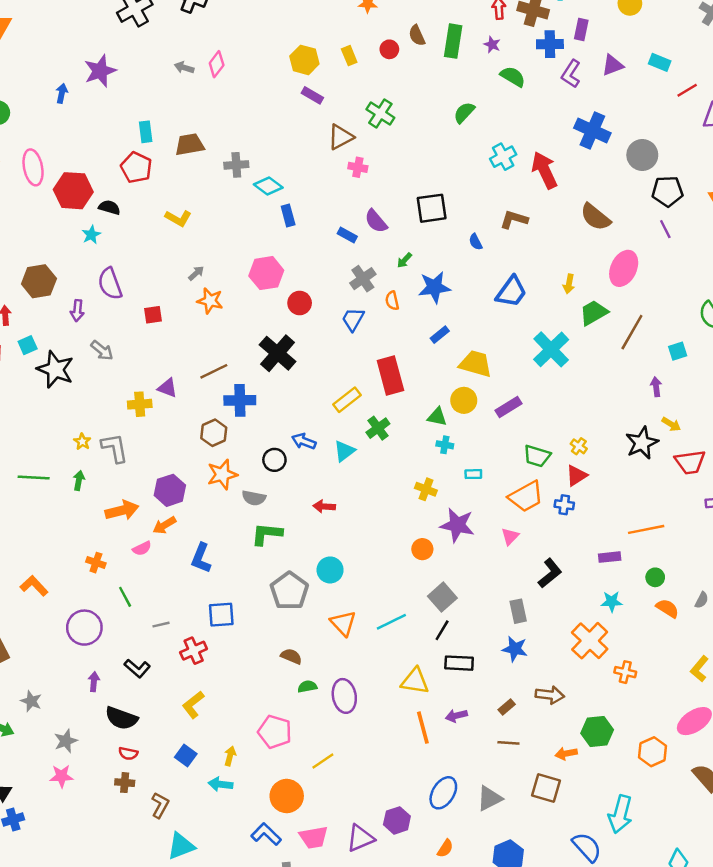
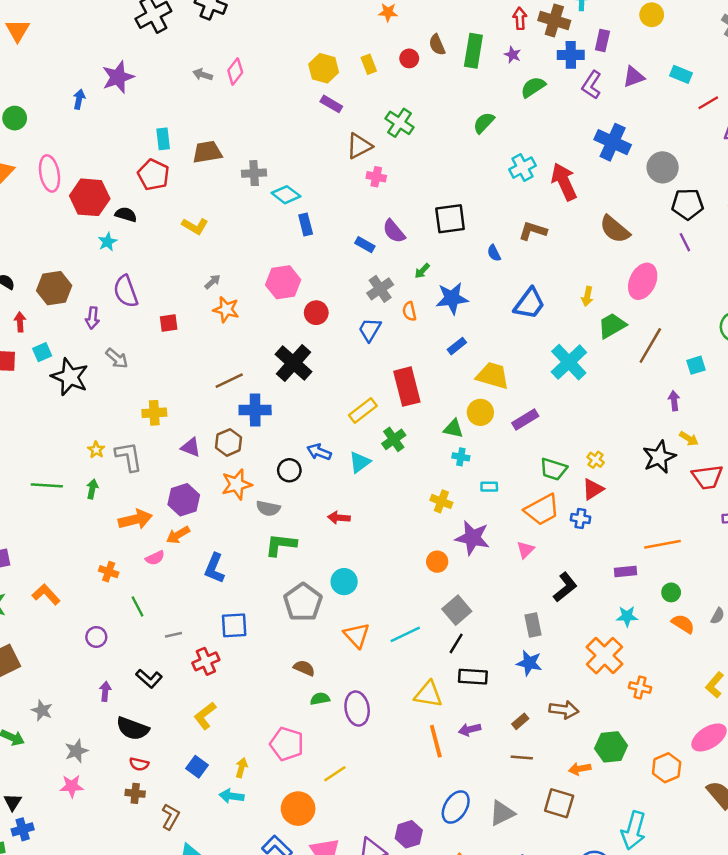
green semicircle: (513, 77) -> (533, 87), turned -65
purple triangle: (168, 388) -> (191, 447), moved
purple circle: (84, 628) -> (96, 637), size x0.6

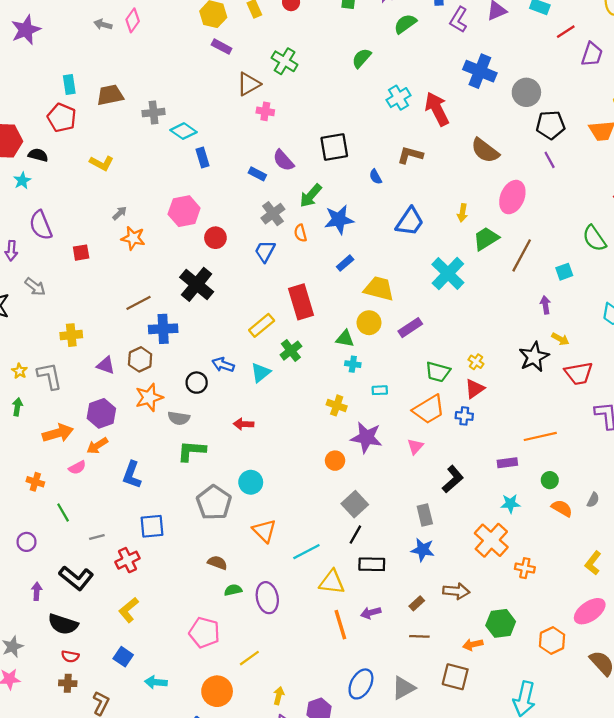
green arrow: (422, 271) -> (311, 196), size x1.6
cyan line: (405, 634) -> (306, 552), moved
black L-shape: (149, 679) -> (76, 578), size x1.4
yellow arrow: (241, 768) -> (279, 696), moved

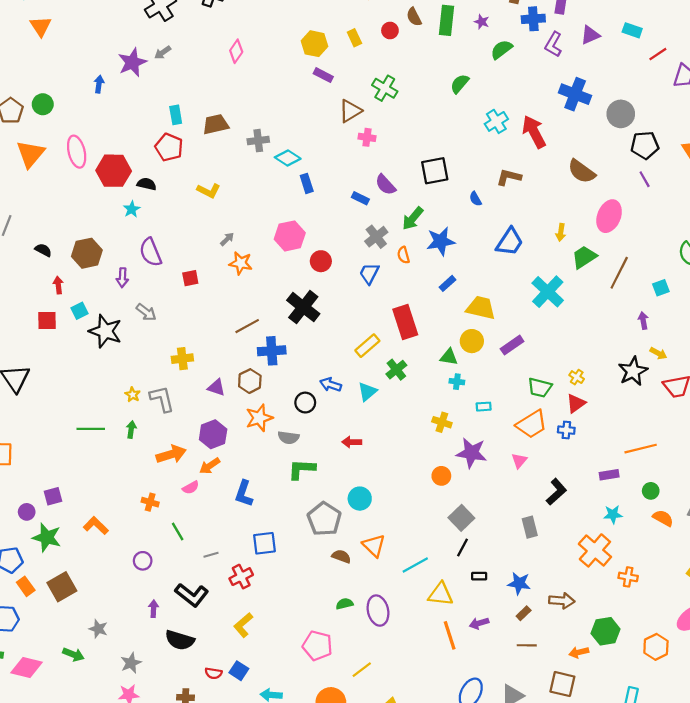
gray arrow: (103, 24) -> (163, 53), moved, turned -49
blue star: (423, 550) -> (519, 583), moved
brown semicircle: (217, 563) -> (341, 556), moved
black rectangle: (372, 564) -> (479, 576), size x0.6
red semicircle: (70, 656) -> (213, 673), moved

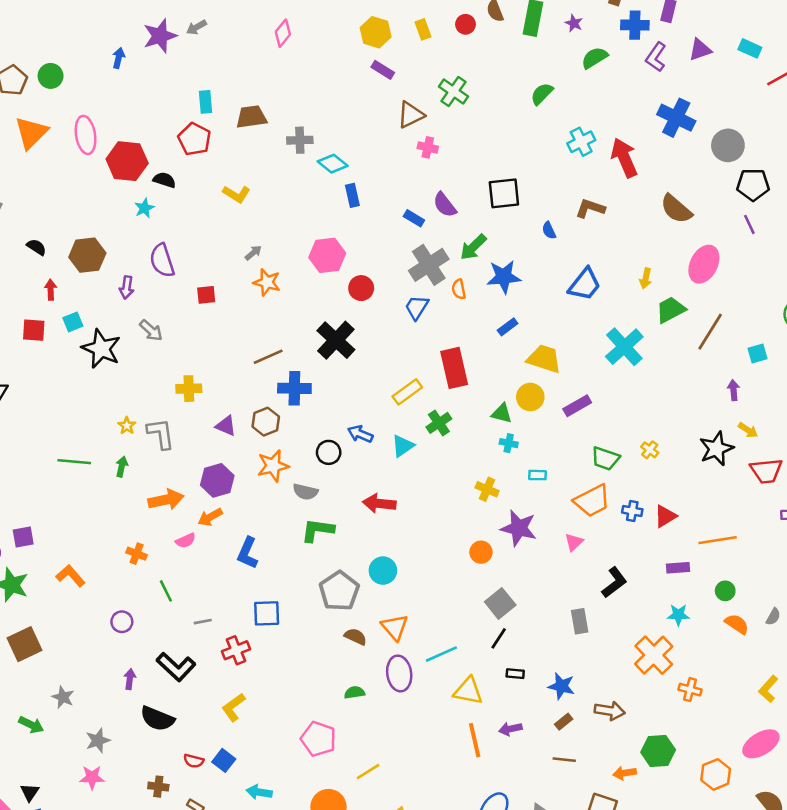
gray cross: (376, 237) -> (429, 265), size x1.4
red triangle: (576, 403) -> (665, 516), moved
red arrow: (352, 442) -> (379, 503), size x1.4
purple ellipse: (378, 611) -> (399, 673), moved

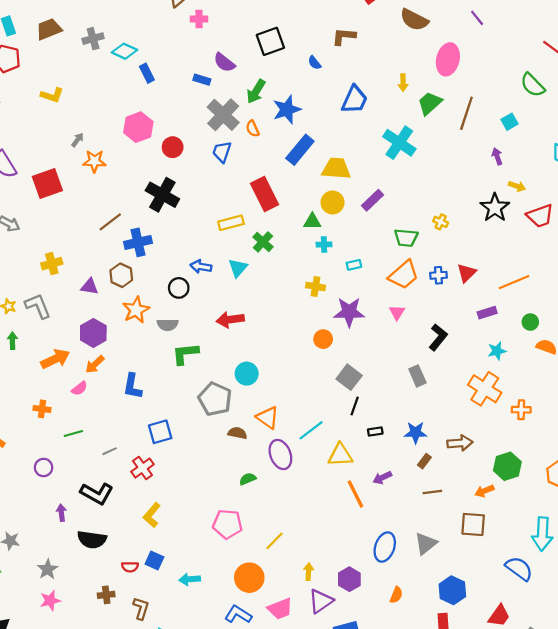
red square: (206, 295) -> (47, 184), size x1.8
blue rectangle: (508, 327) -> (300, 150), size x1.8
yellow rectangle: (407, 392) -> (231, 223), turned 35
green line: (166, 591) -> (73, 433), turned -66

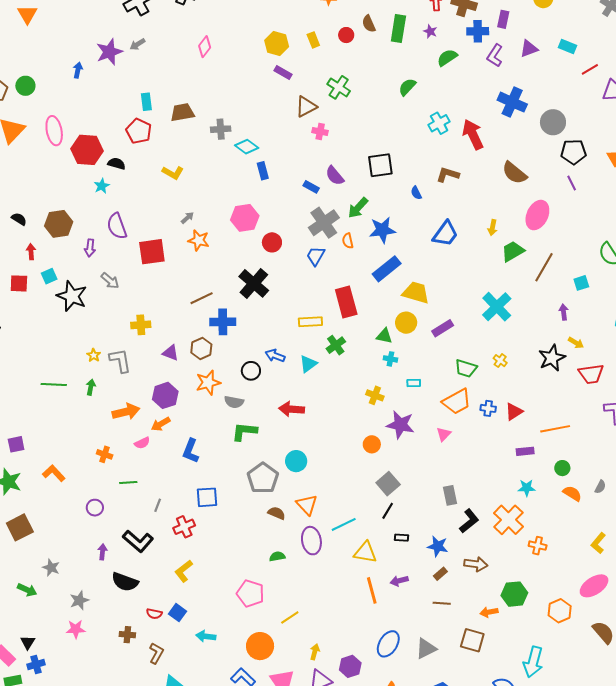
cyan cross: (399, 143) -> (497, 307), moved
black L-shape: (438, 337) -> (469, 521), moved
gray line: (110, 451) -> (158, 505), turned -56

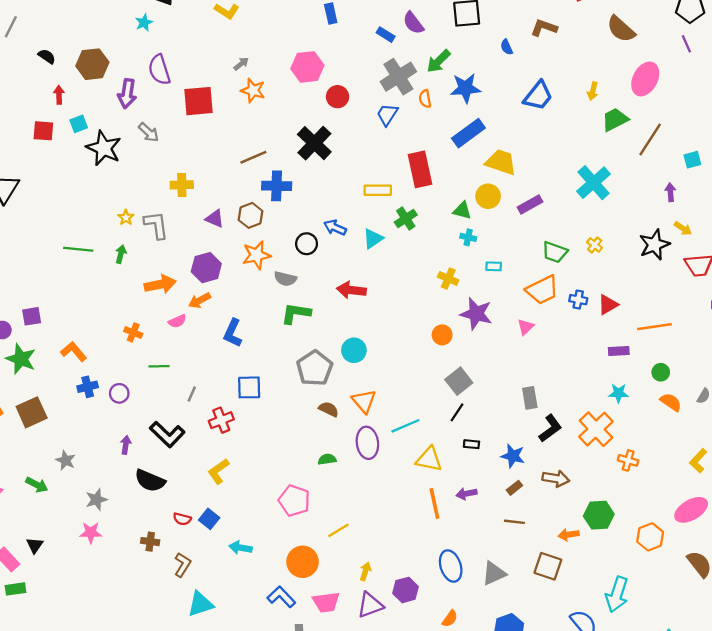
purple arrow: (90, 248) -> (127, 94), size x1.4
blue ellipse: (388, 644) -> (451, 566), turned -52
blue cross: (36, 664) -> (88, 387), moved

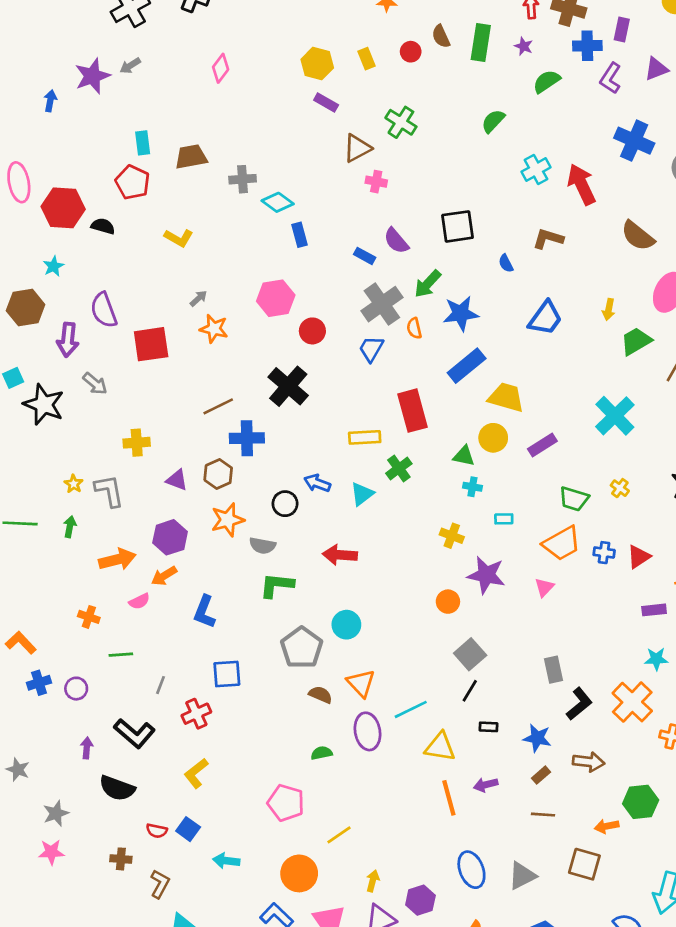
cyan star: (144, 23) -> (53, 266), moved

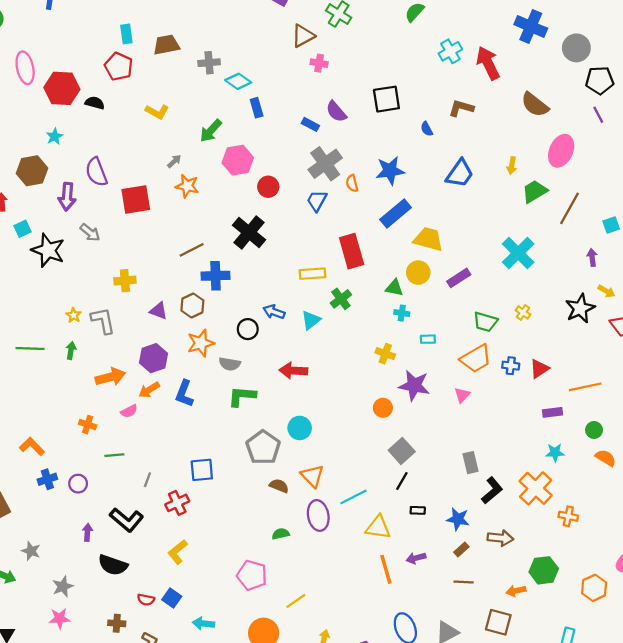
green arrow: (428, 284) -> (211, 131), moved
blue L-shape: (204, 612) -> (184, 394), moved

